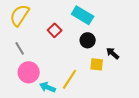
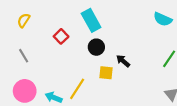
yellow semicircle: (20, 15) -> (24, 20), size x0.6
cyan rectangle: (83, 15) -> (91, 20), turned 30
pink circle: (29, 72) -> (25, 91), moved

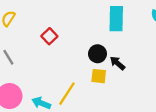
cyan rectangle: (91, 20) -> (116, 19), moved, turned 30
black circle: (96, 47) -> (97, 54), moved

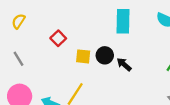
yellow square: (99, 76) -> (83, 56), moved

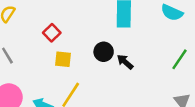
yellow square: (83, 56) -> (63, 59), moved

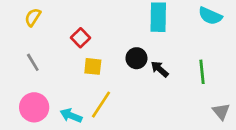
green line: (179, 59) -> (202, 72), moved, turned -40

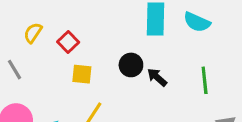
cyan semicircle: (210, 16) -> (197, 22), moved
yellow semicircle: (33, 17) -> (33, 33), moved

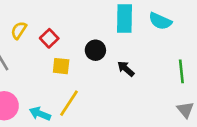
black circle: (131, 65) -> (95, 50), moved
green line: (205, 80) -> (181, 71), moved

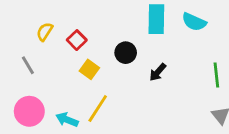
yellow square: (61, 66) -> (89, 69), turned 30
black arrow: (126, 69) -> (158, 72), turned -90

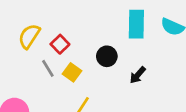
yellow semicircle: (45, 32) -> (29, 36), size x1.4
gray line: (28, 65) -> (48, 68), moved

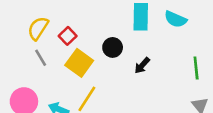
gray line: (48, 68) -> (41, 58), moved
yellow square: (72, 72) -> (79, 63), size x1.5

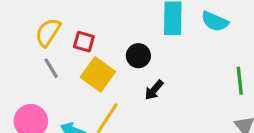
red square: (68, 36) -> (84, 42), turned -30
black arrow: (142, 65) -> (154, 90), moved

